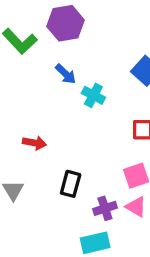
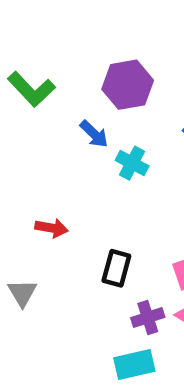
purple hexagon: (66, 23) -> (128, 85), moved
black rectangle: (71, 184) -> (116, 268), moved

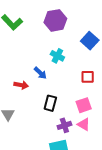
blue arrow: (94, 134) -> (40, 73), moved

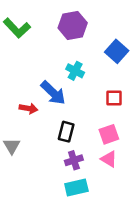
blue arrow: (40, 73) -> (53, 93), size x1.5
purple cross: (64, 125) -> (74, 160), moved

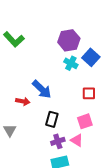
purple hexagon: (73, 25) -> (69, 40), moved
cyan cross: (75, 71) -> (71, 63), moved
pink triangle: (109, 159) -> (77, 140), moved

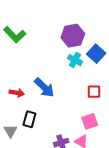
red arrow: (23, 101) -> (17, 93), moved
black rectangle: (52, 119) -> (29, 119), moved

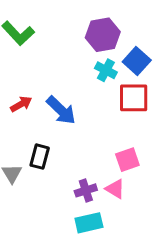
red square: (94, 92) -> (134, 98), moved, size x1.5
red arrow: (17, 93) -> (21, 104), moved, turned -40

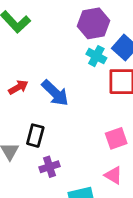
pink triangle: (115, 189) -> (113, 175), moved
purple cross: (86, 190) -> (49, 167), moved

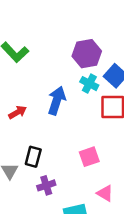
blue arrow: (55, 93) -> (57, 101), moved, turned -116
pink square: (116, 138) -> (89, 157), moved

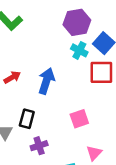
blue arrow: (57, 101) -> (46, 81), moved
pink triangle: (105, 193) -> (94, 153), turned 42

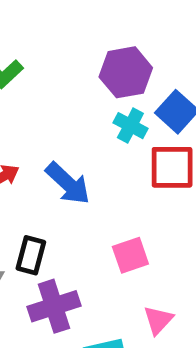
blue arrow: (46, 81) -> (68, 183), turned 115
purple cross: (39, 146) -> (54, 306), size x1.5

